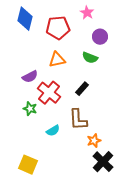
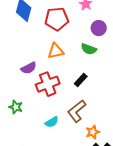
red cross: (49, 93) -> (48, 84), turned 30
green star: (30, 109) -> (16, 107), moved
brown L-shape: (78, 120) -> (77, 111), turned 55

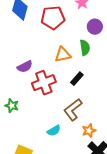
green semicircle: (89, 49) -> (85, 48), turned -119
orange triangle: (56, 51) -> (63, 55), moved
cyan semicircle: (52, 122) -> (54, 131), moved

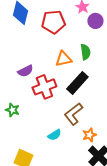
purple circle: (95, 27) -> (95, 21), moved
black rectangle: (77, 79) -> (77, 83), size x1.6

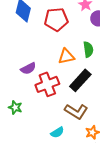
brown L-shape: (73, 114) -> (76, 111), turned -110

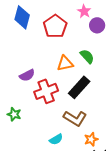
red pentagon: (56, 19) -> (55, 26), turned -30
green semicircle: (88, 49) -> (87, 56), turned -35

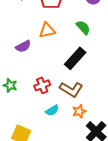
orange triangle: (65, 63) -> (47, 30), moved
red cross: (46, 91) -> (42, 85), moved, size x0.7
orange star: (91, 139) -> (79, 111), moved

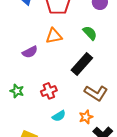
brown L-shape: (71, 89) -> (96, 93), moved

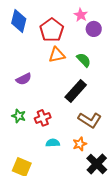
orange triangle: (54, 36) -> (57, 55), moved
green star: (17, 91) -> (19, 116), moved
cyan semicircle: (59, 116) -> (53, 143), turned -152

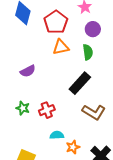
purple circle: (94, 29) -> (93, 29), moved
green semicircle: (84, 60) -> (88, 52), turned 35
orange star: (80, 144) -> (73, 147), moved

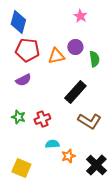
red pentagon: (56, 22) -> (27, 50), moved, turned -30
purple circle: (93, 29) -> (75, 47), moved
green semicircle: (88, 52) -> (94, 59), moved

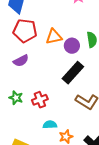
purple circle: (75, 47) -> (72, 46), moved

